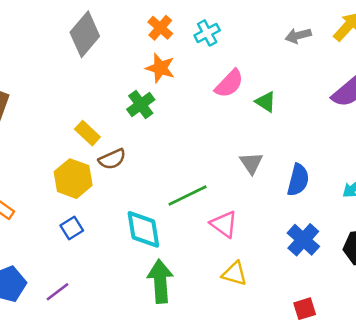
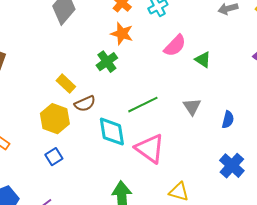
blue semicircle: (298, 180) -> (228, 120), size x0.7
green line: (188, 196) -> (143, 105), moved
pink triangle: (224, 224) -> (150, 149), moved, size x1.4
cyan diamond: (143, 229) -> (112, 132), moved

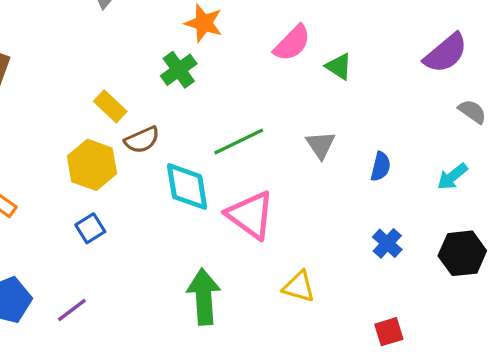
blue cross: (232, 166) -> (387, 243), size x0.7

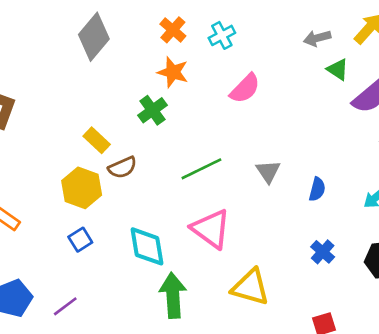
green triangle: (339, 66) -> (338, 69), moved
cyan diamond: (187, 187) -> (147, 246), moved
yellow triangle: (299, 287) -> (250, 287), size x1.4

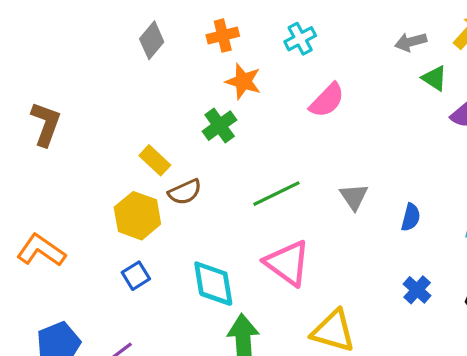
orange cross: (173, 30) -> (223, 36), moved, turned 35
gray diamond: (94, 37) -> (152, 40), size x0.7

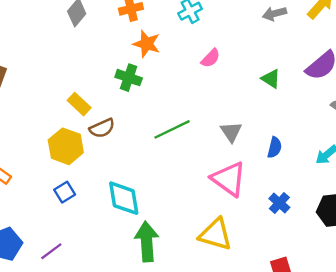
green triangle: (434, 78) -> (271, 79), moved
pink semicircle: (327, 100) -> (211, 58), size x0.7
green cross: (220, 126) -> (129, 78), turned -35
pink triangle: (288, 263) -> (229, 179), moved

